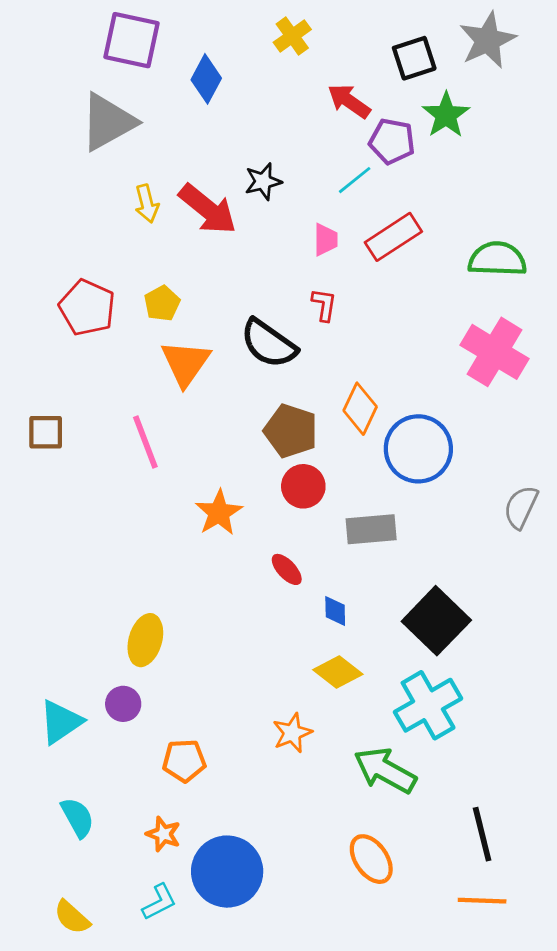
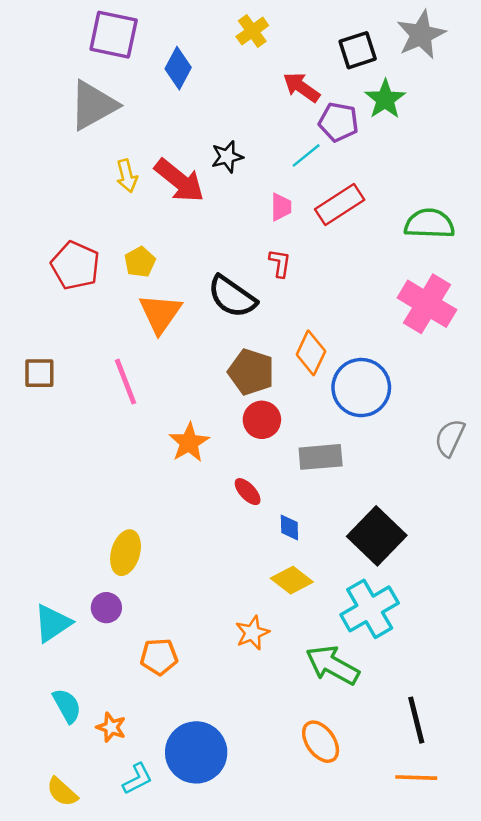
orange star: (163, 834) -> (111, 727), moved

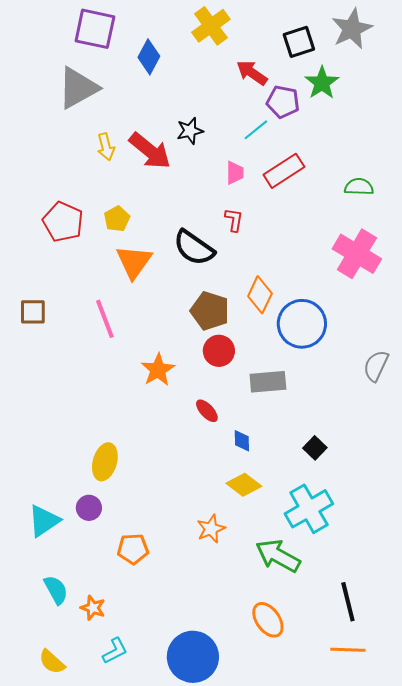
yellow cross: (252, 31) -> (211, 26), size x1.4
green semicircle: (429, 224) -> (359, 187), size x0.7
black square: (377, 536) -> (315, 448), size x0.5
blue circle: (196, 752) -> (193, 657), moved

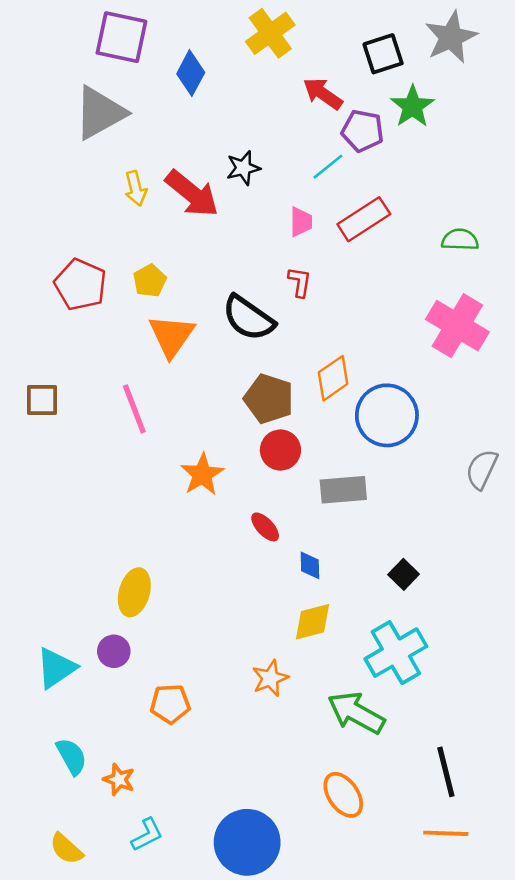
orange diamond: (260, 295) -> (333, 378), turned 30
yellow diamond: (244, 485) -> (313, 622), turned -52

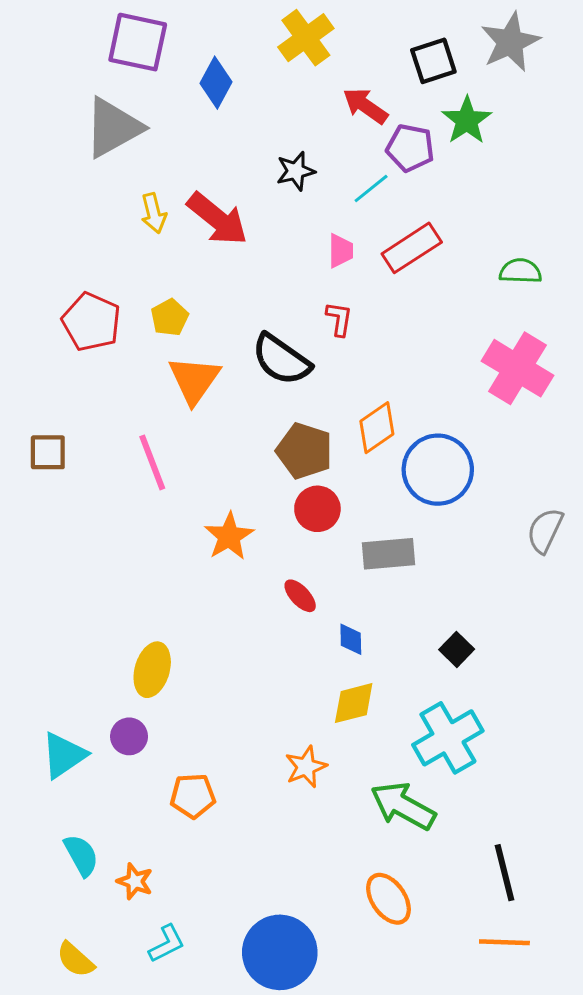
black star: (243, 168) -> (296, 171), moved

